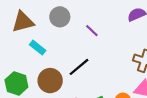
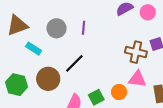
gray circle: (60, 17) -> (56, 28), moved
purple line: (92, 31) -> (84, 28), turned 56

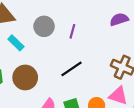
black line: (74, 63) -> (72, 69), moved

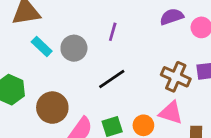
gray circle: (44, 26) -> (74, 48), moved
brown circle: (25, 77) -> (52, 108), moved

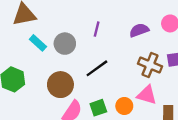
purple semicircle: (172, 17) -> (139, 30), moved
brown circle: (52, 108) -> (60, 85), moved

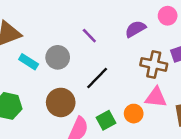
purple line: (97, 29) -> (89, 36), turned -48

